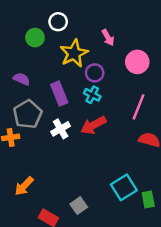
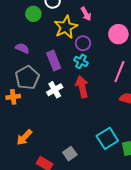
pink arrow: (108, 38) -> (86, 14), moved
red arrow: (93, 125) -> (82, 87), turned 105

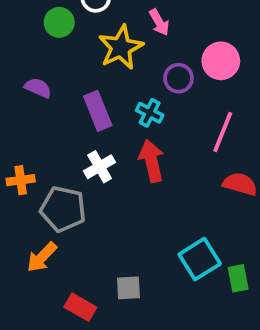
purple circle: (83, 43) -> (178, 78), moved
gray pentagon: (27, 78) -> (63, 209), moved, turned -30
gray square: (70, 154) -> (128, 288), turned 32

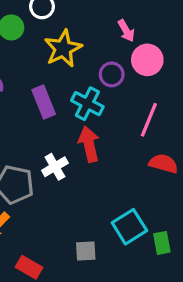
pink arrow: (159, 22) -> (126, 31), moved
cyan cross: (150, 113) -> (87, 104), size x1.4
white cross: (100, 167) -> (55, 167), moved
gray square: (128, 288) -> (86, 251), moved

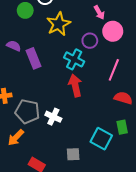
purple rectangle: (44, 102) -> (34, 58), moved
white cross: (55, 167) -> (53, 117), moved, turned -35
cyan square: (129, 227) -> (101, 139), turned -30
green rectangle: (162, 243) -> (122, 127), moved

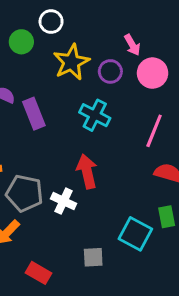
purple circle: (90, 41) -> (110, 71), moved
red arrow: (75, 85) -> (87, 171), moved

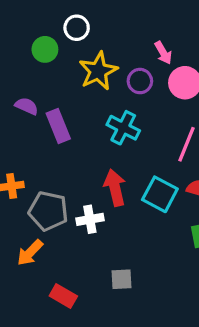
white cross: (64, 201) -> (90, 219), turned -35
cyan square: (135, 234) -> (160, 194), moved

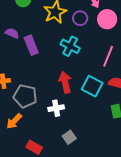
white cross: (90, 219) -> (56, 108), moved
gray square: (122, 279) -> (69, 137), turned -32

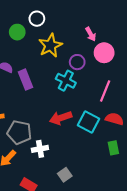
purple circle: (80, 18) -> (77, 62), moved
red arrow: (65, 82) -> (61, 118), turned -95
white cross: (56, 108) -> (40, 149), moved

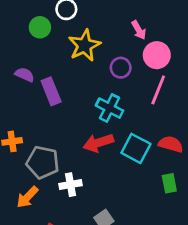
cyan cross: (66, 81) -> (109, 108), moved
pink line: (105, 91) -> (158, 90), moved

